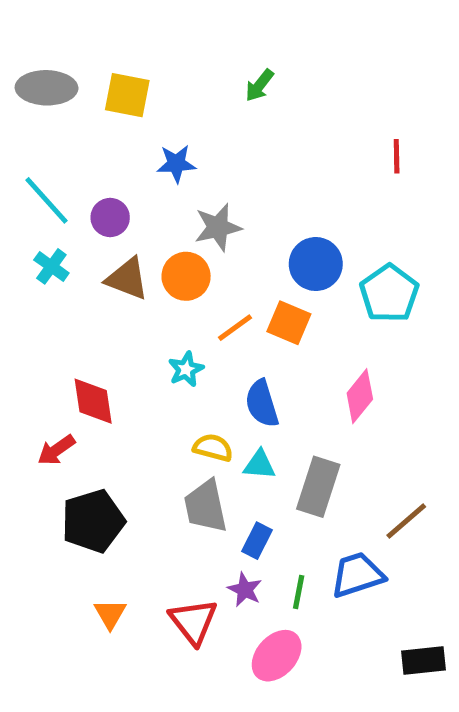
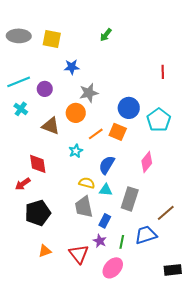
red line: (397, 156) -> (163, 72), moved
cyan line: (47, 200) -> (19, 82), turned -70
brown triangle: (127, 279) -> (51, 126), moved
blue semicircle: (262, 404) -> (107, 165), turned 48
orange triangle: (110, 614) -> (45, 251), turned 40

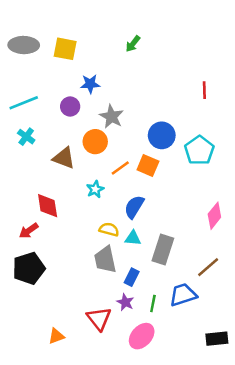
purple circle: (45, 89) -> (70, 106), moved
gray star: (89, 93) -> (112, 117), turned -30
pink diamond: (147, 162) -> (214, 216), moved
black pentagon: (38, 213) -> (29, 268), moved
orange triangle: (45, 251) -> (56, 336), moved

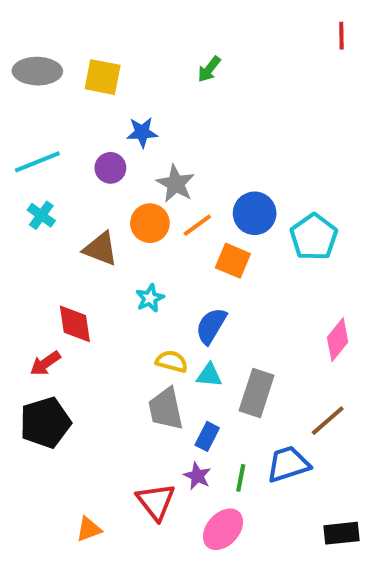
red line: (204, 90) -> (341, 36), moved
orange line: (120, 168) -> (197, 225), moved

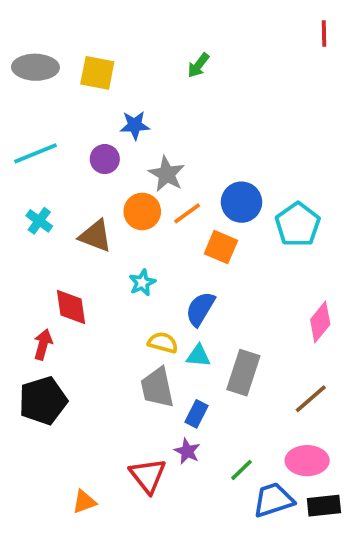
cyan cross: (41, 215) -> (39, 221), moved
red arrow: (45, 363) -> (43, 344), turned 140
blue trapezoid: (288, 464) -> (273, 500), moved
green line: (241, 478) -> (242, 470), moved, turned 35
pink ellipse: (223, 529) -> (307, 461), moved, turned 48

